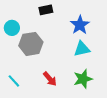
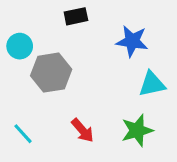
blue star: (80, 25) -> (132, 41), turned -30
cyan triangle: (82, 49) -> (152, 84), moved

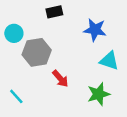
cyan triangle: (152, 84) -> (109, 61), turned 30
red arrow: (83, 130) -> (60, 79), moved

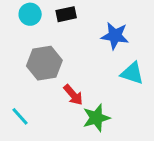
cyan circle: (14, 33) -> (30, 14), moved
green star: (99, 94) -> (96, 118), moved

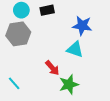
gray hexagon: (44, 63) -> (18, 34), moved
cyan triangle: (132, 73) -> (75, 49), moved

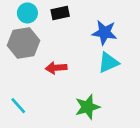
cyan triangle: (75, 49) -> (108, 63), moved, turned -42
red arrow: (52, 68) -> (56, 68), moved, turned 126

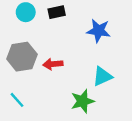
gray hexagon: (24, 43) -> (22, 57), moved
cyan triangle: (108, 63) -> (102, 76), moved

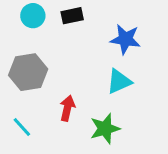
red arrow: (53, 64) -> (67, 108), moved, turned 108
cyan triangle: (102, 76) -> (119, 82), moved

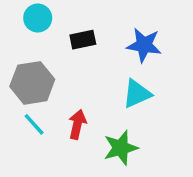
black rectangle: (72, 16) -> (83, 40), moved
cyan line: (22, 127) -> (34, 124), moved

